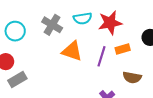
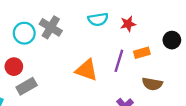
red star: (110, 23) -> (128, 24), size x0.6
gray cross: (52, 25) -> (51, 27), moved
orange triangle: (72, 51) -> (87, 70), moved

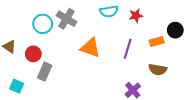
orange rectangle: (142, 53) -> (157, 41), moved
orange triangle: (87, 70) -> (90, 48), moved
gray rectangle: (27, 86) -> (45, 72), turned -36

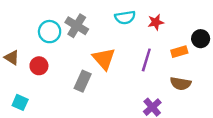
orange triangle: (90, 48) -> (104, 59), turned 30
gray rectangle: (45, 72) -> (83, 81), moved

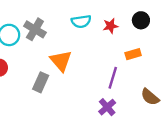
black circle: (201, 39) -> (141, 20), moved
purple line: (146, 60) -> (113, 78), moved
brown semicircle: (181, 84) -> (150, 97), moved, turned 30

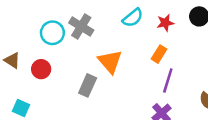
cyan semicircle: (81, 21) -> (133, 18), turned -30
orange rectangle: (133, 54) -> (159, 54), moved, turned -42

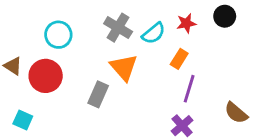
cyan semicircle: (133, 18) -> (154, 33), moved
gray cross: (81, 26) -> (118, 28), moved
red circle: (41, 69) -> (46, 76), size x1.5

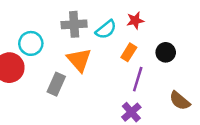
black circle: (225, 16) -> (166, 52), moved
gray cross: (118, 28) -> (74, 24), turned -35
cyan circle: (58, 35) -> (31, 43), moved

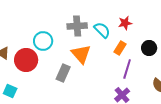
cyan semicircle: (106, 29) -> (102, 30), turned -96

